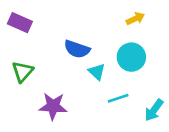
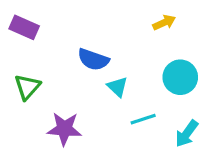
cyan circle: (131, 57) -> (180, 77), moved

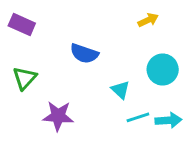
cyan triangle: (117, 87) -> (121, 90), moved
cyan line: (143, 119) -> (138, 117), moved
cyan arrow: (187, 134) -> (168, 120), turned -130

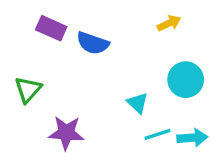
purple rectangle: (22, 24) -> (51, 28), moved
blue semicircle: (84, 54) -> (93, 43), moved

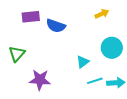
purple rectangle: (51, 28) -> (31, 17), turned -30
cyan triangle: (138, 103) -> (83, 62), turned 40

